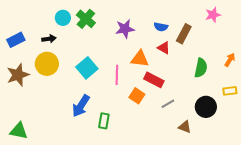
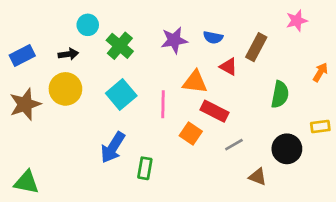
green cross: (86, 19) -> (120, 46), moved
blue semicircle: (161, 27) -> (213, 37), moved
orange arrow: (230, 60) -> (320, 72), moved

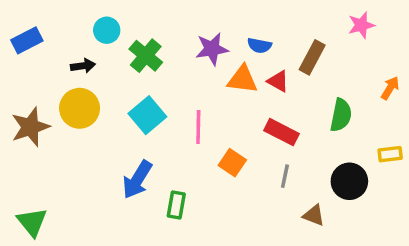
blue rectangle: (22, 56) -> (27, 40), moved
orange triangle: (195, 82) -> (242, 79), moved
red rectangle: (214, 111) -> (282, 132), moved
gray line: (234, 145) -> (285, 176), turned -48
green triangle: (26, 182) -> (32, 222), turned 40

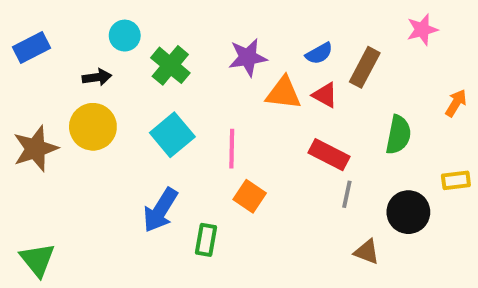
blue semicircle: (259, 45) -> (319, 53), moved, turned -40
orange square: (232, 163) -> (250, 196), moved
gray line: (285, 176) -> (347, 194), moved

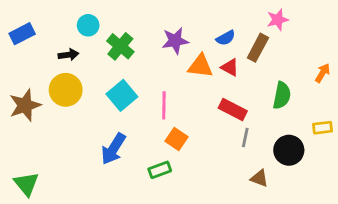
pink star: (422, 30) -> (278, 20), moved
green rectangle: (206, 240) -> (160, 170), moved, turned 60

